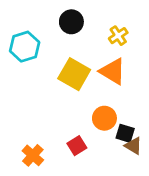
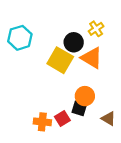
black circle: (71, 22) -> (74, 42), moved
black square: (125, 133) -> (79, 108), moved
orange cross: (33, 155) -> (42, 122), moved, turned -36

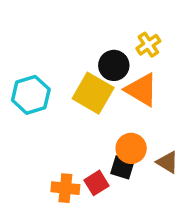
cyan hexagon: (20, 38) -> (31, 95), moved
brown triangle: (108, 118) -> (167, 162), moved

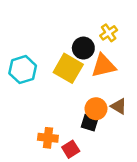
orange triangle: (141, 90) -> (104, 66), turned -44
brown triangle: (167, 162) -> (119, 106), moved
red square: (97, 183) -> (71, 149), moved

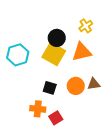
black circle: (83, 48) -> (57, 38), moved
brown triangle: (119, 106) -> (94, 84), turned -40
black square: (90, 123) -> (50, 88), moved

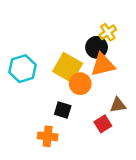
black circle: (57, 38) -> (97, 47), moved
orange circle: (76, 86) -> (80, 84), moved
red square: (56, 118) -> (103, 124), moved

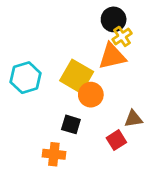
black circle: (97, 47) -> (114, 19), moved
orange triangle: (103, 65) -> (112, 56), moved

